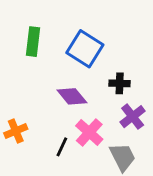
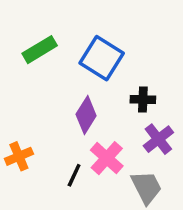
green rectangle: (33, 42) -> (40, 50), turned 52
purple diamond: (72, 96) -> (86, 115), turned 72

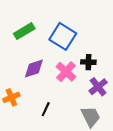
purple diamond: (86, 115) -> (34, 68), moved, turned 40
pink cross: (107, 158) -> (66, 72), moved

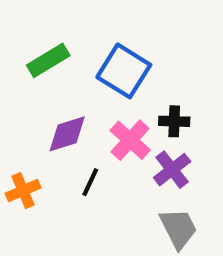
purple cross: (98, 87) -> (172, 170), moved
black line: (46, 109) -> (90, 182), moved

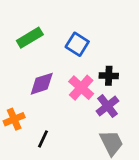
blue square: (124, 71) -> (77, 44), size x0.7
black line: (90, 182) -> (43, 139), moved

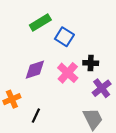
green rectangle: (30, 38) -> (40, 23), moved
purple cross: (107, 106) -> (102, 88), moved

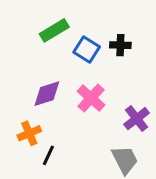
black cross: (91, 63) -> (120, 45), moved
orange cross: (12, 99) -> (29, 133), moved

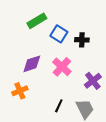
black cross: (120, 45) -> (82, 40), moved
black line: (48, 155) -> (59, 106), moved

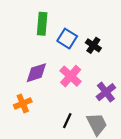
green rectangle: (37, 21) -> (42, 24), turned -54
black cross: (82, 40) -> (93, 45), turned 32

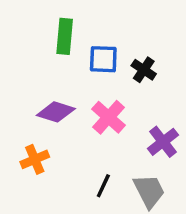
blue square: (67, 39) -> (103, 59), turned -30
purple diamond: (36, 73) -> (56, 112), turned 35

